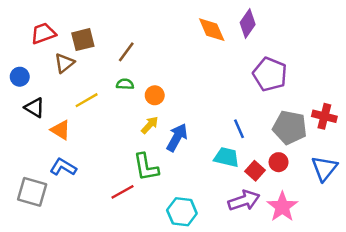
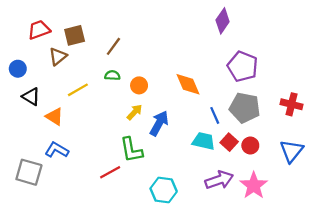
orange diamond: (212, 30) -> (188, 84), moved
gray pentagon: (290, 127) -> (245, 108), moved
red square: (255, 171) -> (229, 142), moved

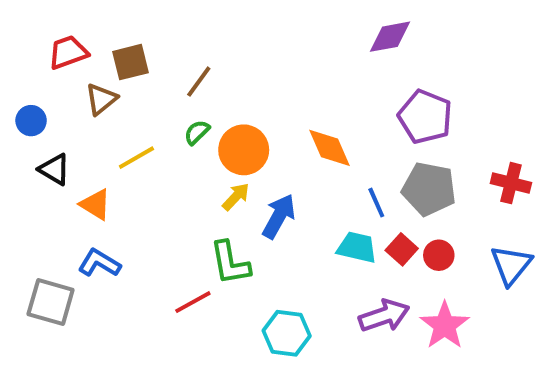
purple diamond: (223, 21) -> (390, 37), turned 45
green semicircle: (112, 75) -> (197, 132), turned -48
orange circle: (139, 85) -> (244, 150), size x1.6

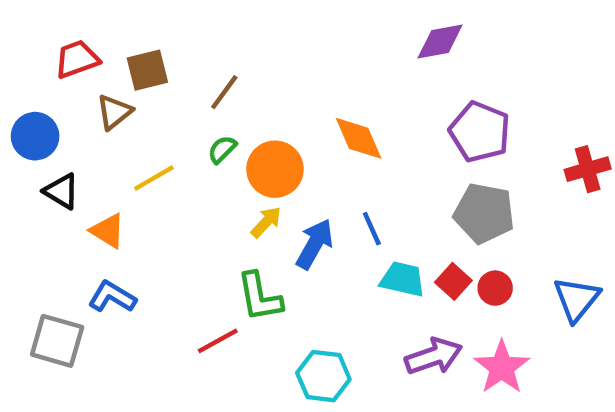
blue circle: (31, 121) -> (35, 136), size x1.4
orange diamond: (330, 148) -> (359, 138), moved
red cross: (511, 183) -> (588, 169), moved, turned -30
blue line: (376, 203) -> (372, 229), moved

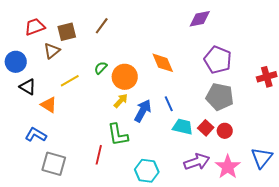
brown line: (224, 92) -> (102, 26), moved
blue L-shape: (112, 297) -> (36, 135), moved
blue triangle: (577, 299) -> (262, 158), moved
gray square: (57, 341) -> (54, 164), moved
red line: (218, 341) -> (99, 155), turned -48

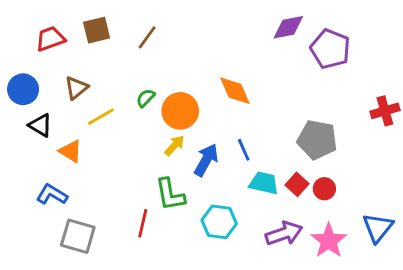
brown square: (67, 32) -> (97, 30), moved
brown triangle: (52, 51) -> (76, 88), moved
purple pentagon: (218, 60) -> (330, 49), moved
cyan hexagon: (147, 171) -> (219, 222), moved

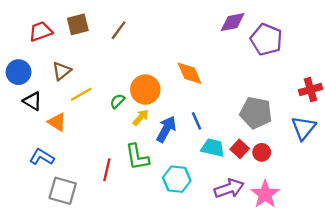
green semicircle: (146, 98) -> (117, 101), moved
red line: (143, 223) -> (107, 170), moved
blue triangle: (378, 228) -> (304, 128), moved

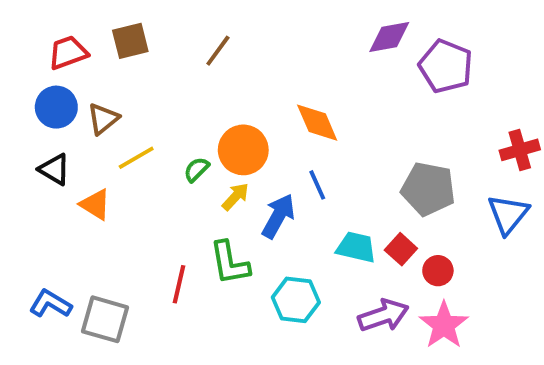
brown line: (119, 30) -> (218, 51), moved
blue circle: (19, 72) -> (56, 107), moved
blue line: (197, 121) -> (317, 185), moved
red circle: (262, 152) -> (438, 271), moved
blue L-shape: (42, 157) -> (50, 304), moved

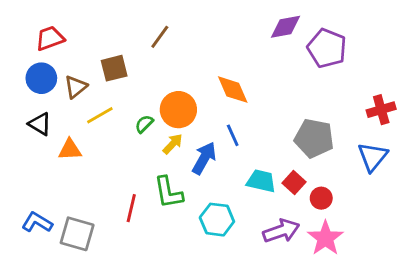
brown square: (130, 41) -> (114, 68), moved
orange triangle: (95, 204) -> (70, 150), turned -35

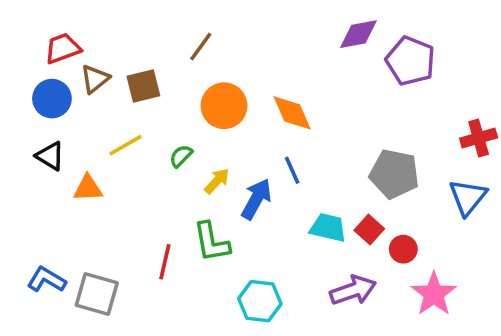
brown triangle: (76, 87) -> (95, 79), moved
orange circle: (178, 110) -> (224, 106), moved
cyan hexagon: (217, 220) -> (260, 301), moved
pink star: (325, 238) -> (434, 294), moved

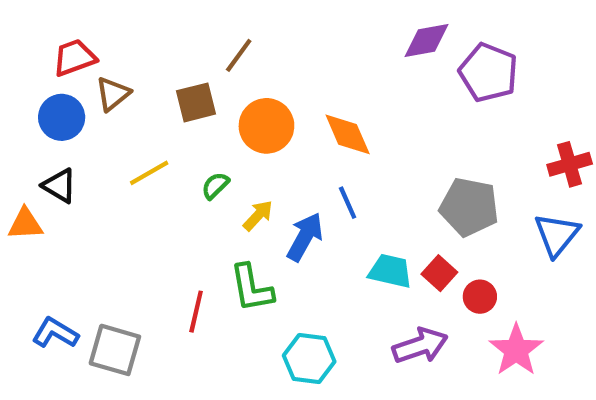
brown square: (143, 86) -> (196, 102), moved
orange triangle: (88, 188) -> (25, 224), moved

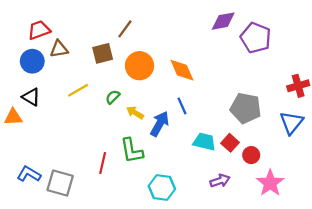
brown triangle: (113, 94) -> (59, 49), turned 30
yellow arrow: (258, 216) -> (135, 113), turned -102
purple arrow: (420, 346) -> (220, 181), size x0.7

